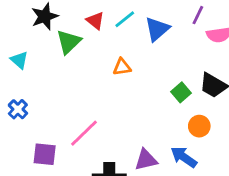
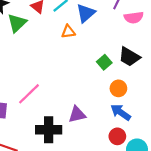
orange triangle: (122, 67) -> (68, 32), moved
blue arrow: (184, 157) -> (121, 112), moved

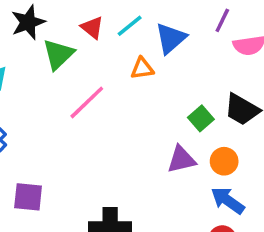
pink line: (29, 94) -> (87, 102), moved
purple triangle: (77, 115) -> (181, 159), moved

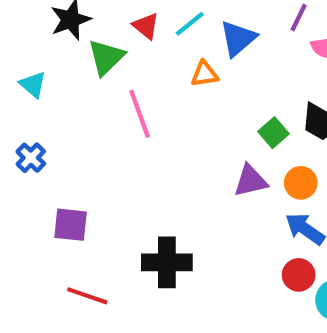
pink line: (87, 102) -> (140, 114), turned -66

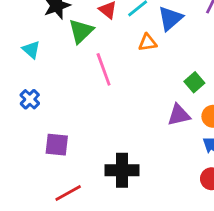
red line: (87, 296) -> (68, 193), turned -48

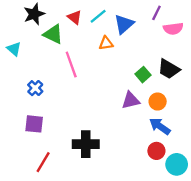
green triangle: (81, 31) -> (53, 34), turned -50
blue cross: (30, 99) -> (35, 88), moved
red line: (68, 193) -> (43, 162), turned -30

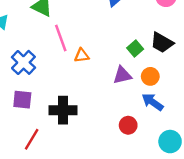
orange triangle: (106, 43) -> (82, 55), moved
blue cross: (35, 88) -> (23, 62), size x1.5
black cross: (86, 144) -> (63, 110), moved
red circle: (156, 151) -> (128, 125), moved

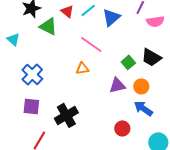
pink line: (61, 38) -> (91, 44), moved, turned -35
black cross: (63, 110) -> (66, 115), turned -30

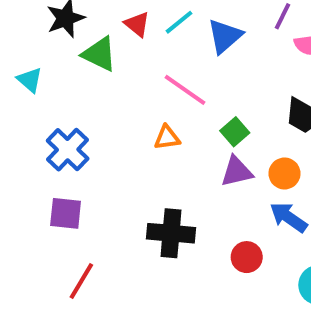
green square: (128, 62) -> (235, 132), moved
black cross: (66, 115) -> (171, 233), moved, turned 35

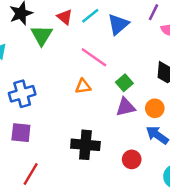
green triangle: (99, 54) -> (42, 35), turned 35
blue cross: (68, 150) -> (22, 94), turned 30

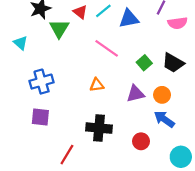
blue triangle: (118, 24) -> (129, 19), turned 30
green square: (124, 83) -> (144, 63), moved
orange triangle: (83, 86) -> (97, 85), moved
red line: (31, 174) -> (67, 155), moved

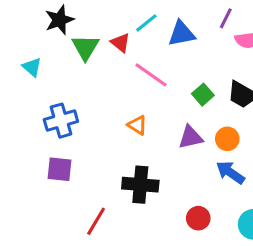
red triangle: (80, 12) -> (120, 43), moved
orange triangle: (97, 85) -> (137, 125), turned 40
red circle: (141, 141) -> (198, 218), moved

